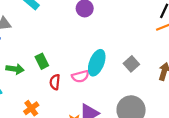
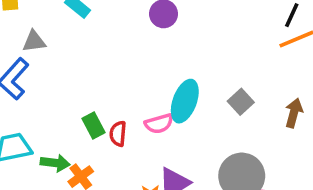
green rectangle: (42, 61) -> (94, 126), moved
green arrow: (15, 69) -> (55, 163), moved

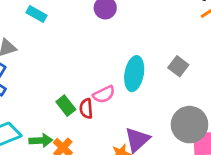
pink semicircle: (159, 124) -> (104, 94), moved

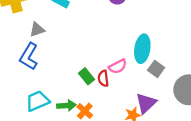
gray square: (178, 66) -> (156, 69), moved

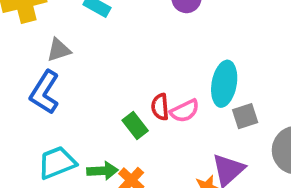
gray square: (156, 69) -> (245, 116), turned 35
red semicircle: (103, 78) -> (160, 107), moved

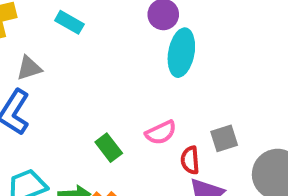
cyan ellipse: (224, 84) -> (181, 53), moved
red semicircle: (160, 107) -> (190, 160), moved

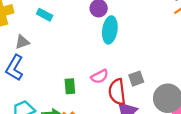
green rectangle: (109, 148) -> (70, 86), turned 35
red semicircle: (190, 160) -> (117, 92), size x1.6

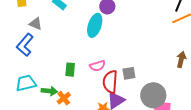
cyan ellipse: (110, 30) -> (95, 25), moved
gray triangle: (22, 42) -> (36, 24), turned 32

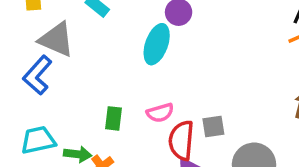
gray triangle: (36, 24) -> (56, 39), size x1.6

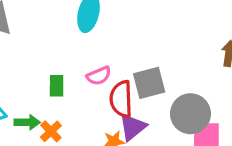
gray square: (213, 127) -> (149, 83), size x1.5

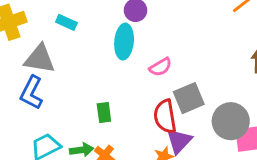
pink semicircle: (99, 76) -> (160, 67), moved

